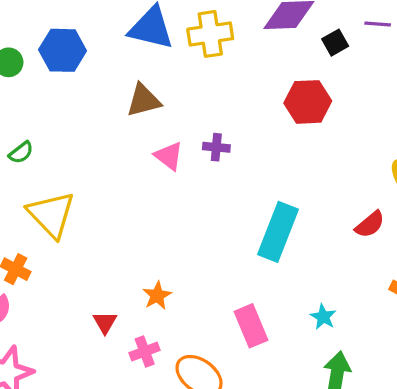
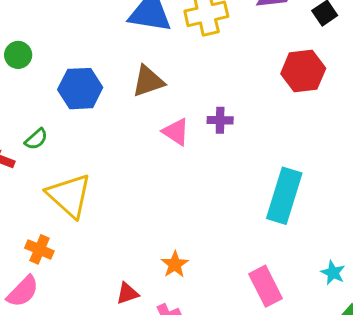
blue hexagon: (63, 50) -> (80, 89), moved
red triangle: (105, 322) -> (127, 293), turned 45

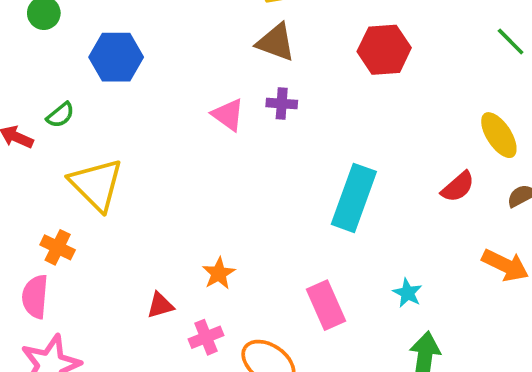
brown triangle: (148, 81) -> (276, 42), moved, turned 36
pink semicircle: (23, 291) -> (35, 297), turned 138

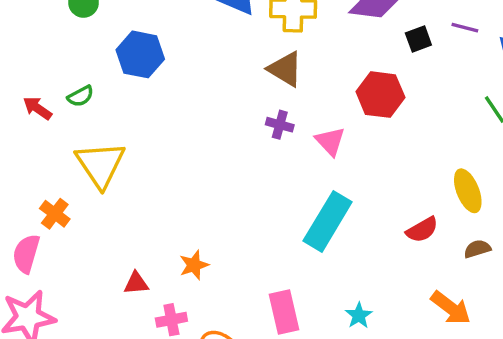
pink triangle: (228, 115) -> (330, 141), moved

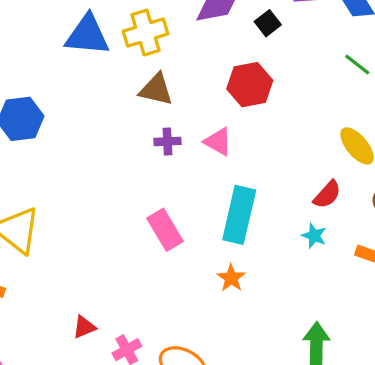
orange star: (194, 265) -> (231, 278), moved
pink rectangle: (284, 312) -> (165, 230), moved
cyan star: (359, 315) -> (314, 236), moved

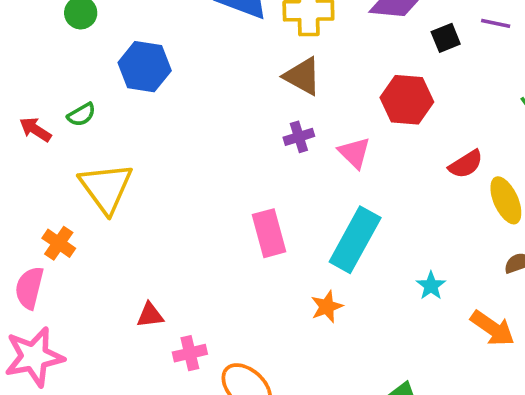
purple cross: (167, 141) -> (299, 137), turned -30
red semicircle: (327, 195) -> (466, 164), moved

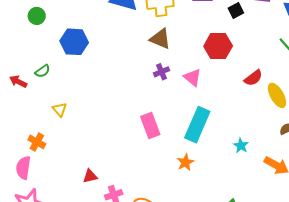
yellow triangle: (106, 188) -> (60, 109), size x0.5

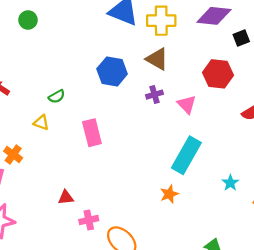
blue hexagon: (74, 42) -> (112, 71), moved
green semicircle: (42, 71) -> (57, 96), moved
yellow triangle: (60, 109) -> (41, 123), turned -35
pink rectangle: (150, 126) -> (92, 133), moved

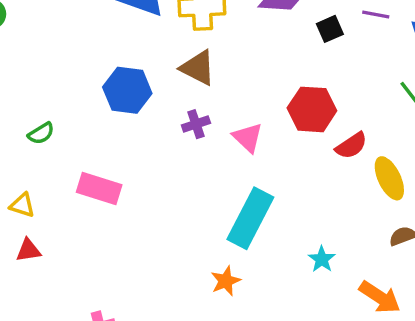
red hexagon: (218, 74) -> (312, 109), moved
yellow triangle: (41, 123) -> (22, 205), moved
pink rectangle: (92, 133) -> (99, 189), turned -56
red triangle: (66, 197) -> (28, 250), moved

